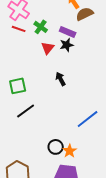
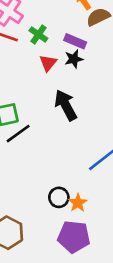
black arrow: (61, 79) -> (66, 105), size x1.6
black line: (26, 111) -> (18, 134), moved

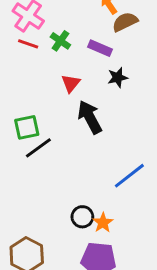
black star: (74, 59) -> (118, 78), moved
red triangle: (48, 63) -> (71, 83), moved

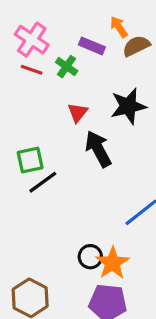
purple rectangle: (100, 48) -> (92, 46), moved
black star: (118, 78) -> (128, 106), size x1.6
orange star: (103, 223) -> (112, 263), size x1.5

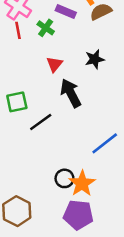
red line: (32, 70) -> (18, 30), turned 60
black star: (128, 106) -> (95, 59), size x0.7
black line: (43, 182) -> (41, 122), moved

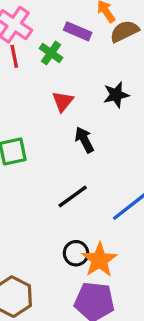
black arrow: (71, 93) -> (84, 140), size x0.7
black line: (41, 122) -> (73, 197), moved

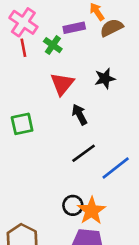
purple rectangle: (78, 31) -> (74, 28), turned -35
red triangle: (63, 101) -> (62, 84), size x1.4
black line: (73, 197) -> (84, 153), moved

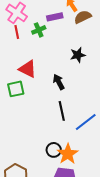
green cross: (53, 45) -> (39, 30), turned 32
red triangle: (62, 84) -> (28, 69), moved, turned -42
black line: (84, 153) -> (62, 111), turned -66

